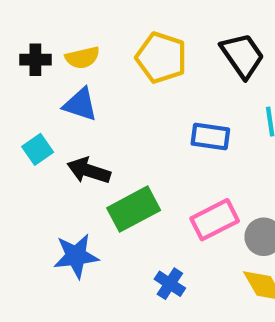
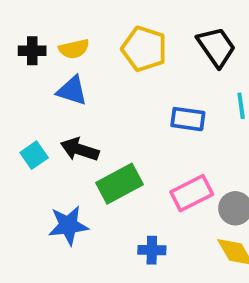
cyan square: (38, 149) -> (34, 155), moved
blue cross: (170, 284) -> (152, 250), turned -32

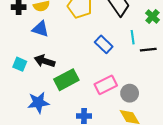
blue rectangle: (188, 119) -> (104, 44), turned 36
cyan square: (34, 155) -> (20, 64), turned -32

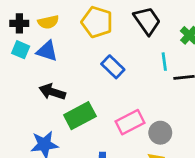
blue rectangle: (104, 44) -> (113, 67), moved
cyan square: (20, 64) -> (21, 50), moved

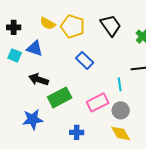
yellow semicircle: (48, 22) -> (48, 23), moved, turned 42
cyan square: (21, 50) -> (15, 55), moved
cyan line: (164, 62) -> (120, 84), moved

